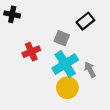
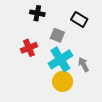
black cross: (12, 14) -> (37, 13), moved
black rectangle: (85, 21) -> (79, 19), turned 70

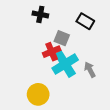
red cross: (29, 48) -> (52, 52), moved
yellow circle: (63, 81) -> (38, 94), moved

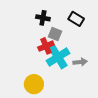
black cross: (40, 14) -> (43, 18), moved
gray arrow: (90, 70) -> (80, 62), turned 112

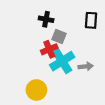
black rectangle: (76, 19) -> (91, 20), moved, turned 63

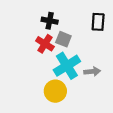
red cross: (49, 49) -> (45, 44), moved, turned -35
yellow circle: (36, 90) -> (55, 91), moved

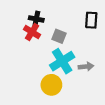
black cross: (50, 21) -> (36, 19), moved
red cross: (45, 44) -> (32, 32), moved

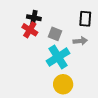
gray arrow: (86, 67) -> (80, 41), moved
yellow circle: (51, 85) -> (63, 84), moved

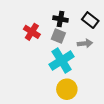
black cross: (34, 18) -> (60, 19), moved
black rectangle: (85, 19) -> (90, 20), turned -56

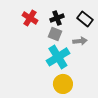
black cross: (60, 19) -> (57, 18), turned -32
red cross: (32, 32) -> (30, 18), moved

